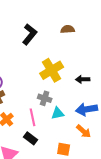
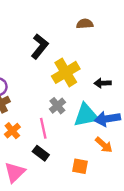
black L-shape: (30, 34) -> (40, 46), moved
gray cross: (45, 98) -> (57, 106), turned 32
cyan triangle: (58, 113) -> (86, 115), moved, size x1.6

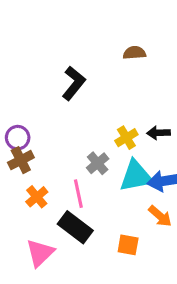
yellow cross: (66, 72) -> (126, 138), moved, size x0.6
black rectangle: (41, 153) -> (75, 227), size x1.5

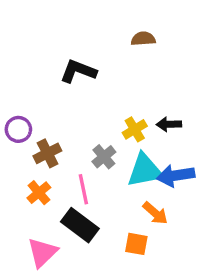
black L-shape: (74, 83) -> (78, 71), turned -108
brown cross: (21, 160) -> (47, 153), moved
orange arrow: (160, 216) -> (155, 213), moved

